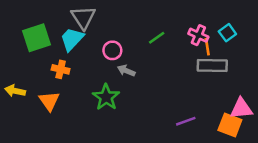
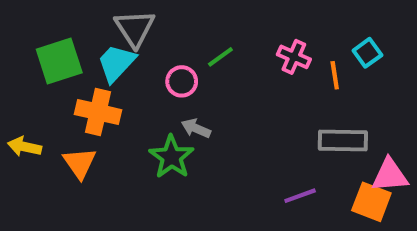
pink cross: (198, 35) -> (294, 57), moved
green line: (157, 38) -> (220, 57), moved
gray rectangle: (212, 66) -> (343, 141), moved
orange cross: (61, 69) -> (98, 112), size x1.5
gray arrow: (126, 71) -> (196, 128), moved

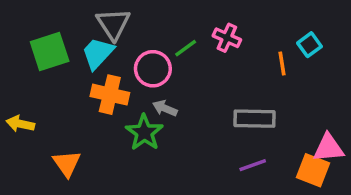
pink cross: (294, 57) -> (227, 38), moved
pink circle: (182, 81) -> (153, 69), size x1.4
orange cross: (98, 112) -> (110, 95), moved
gray rectangle: (343, 141) -> (254, 119), moved
orange triangle: (80, 163) -> (67, 163), moved

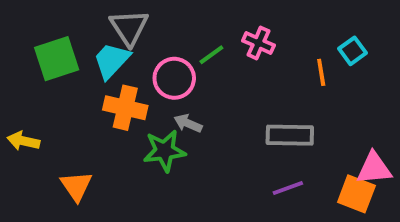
green star: (144, 132) -> (164, 151), turned 30

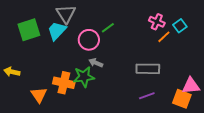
pink cross: (258, 43) -> (157, 22), moved
orange line: (321, 72) -> (164, 37), turned 56
orange cross: (125, 108) -> (64, 83), moved

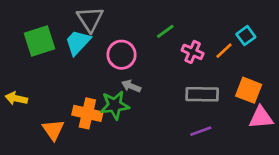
pink cross: (157, 22) -> (193, 52), moved
green line: (108, 28) -> (165, 31), moved
orange square: (182, 99) -> (249, 90), moved

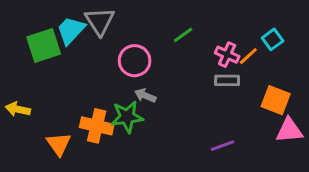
cyan trapezoid: (78, 42) -> (71, 30), moved
pink cross: (193, 52) -> (227, 55), moved
gray rectangle: (202, 94) -> (227, 80), moved, size x0.7

